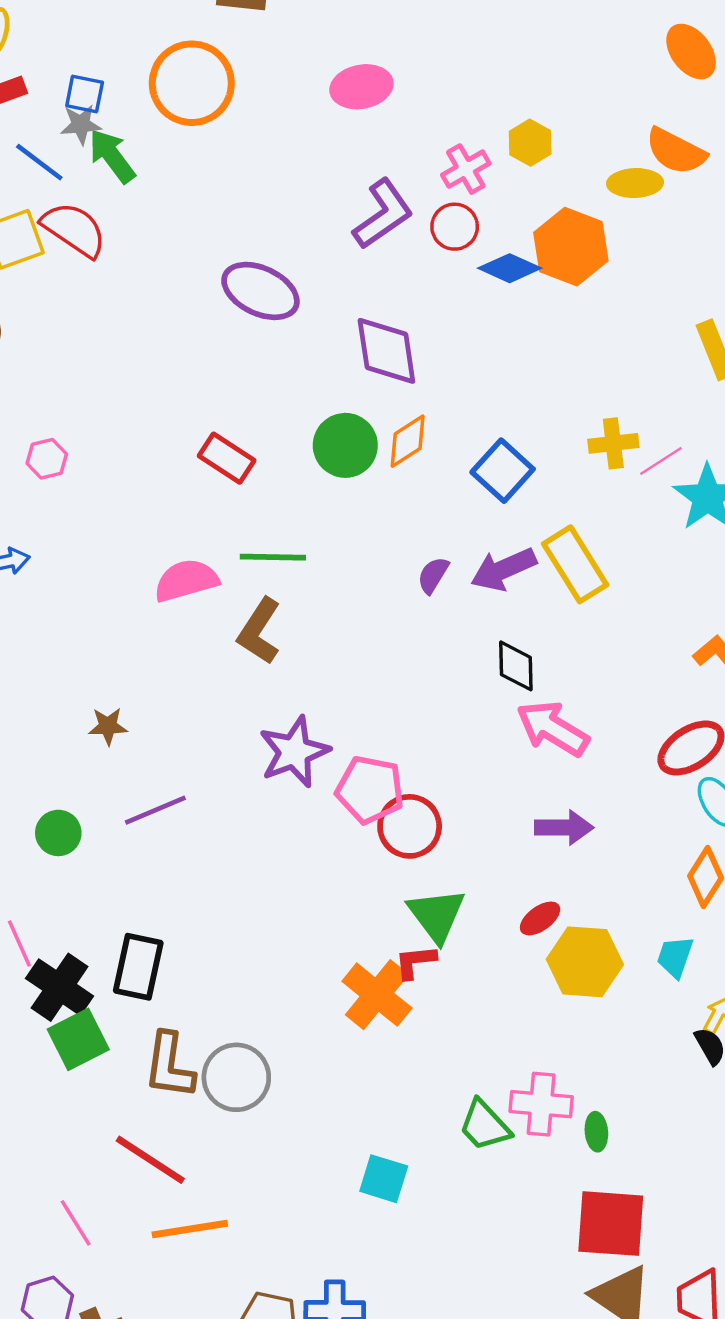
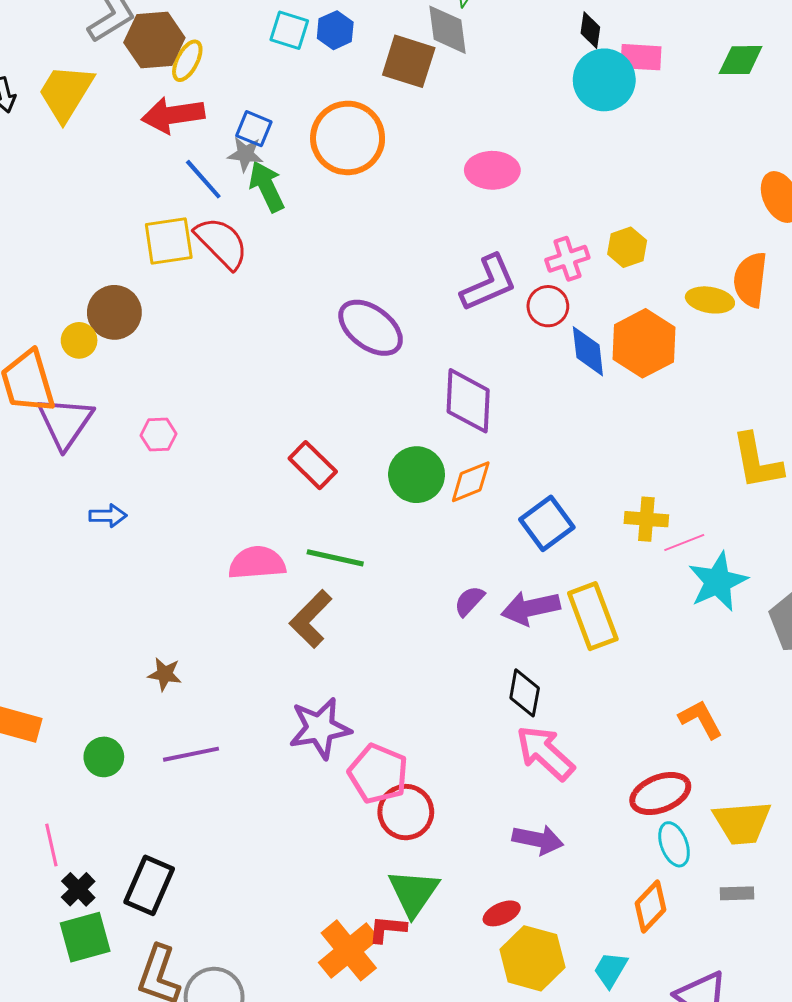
orange semicircle: (676, 151) -> (750, 280), turned 58
blue diamond: (510, 268) -> (588, 351), turned 48
black cross: (60, 987) -> (78, 889), size x0.6

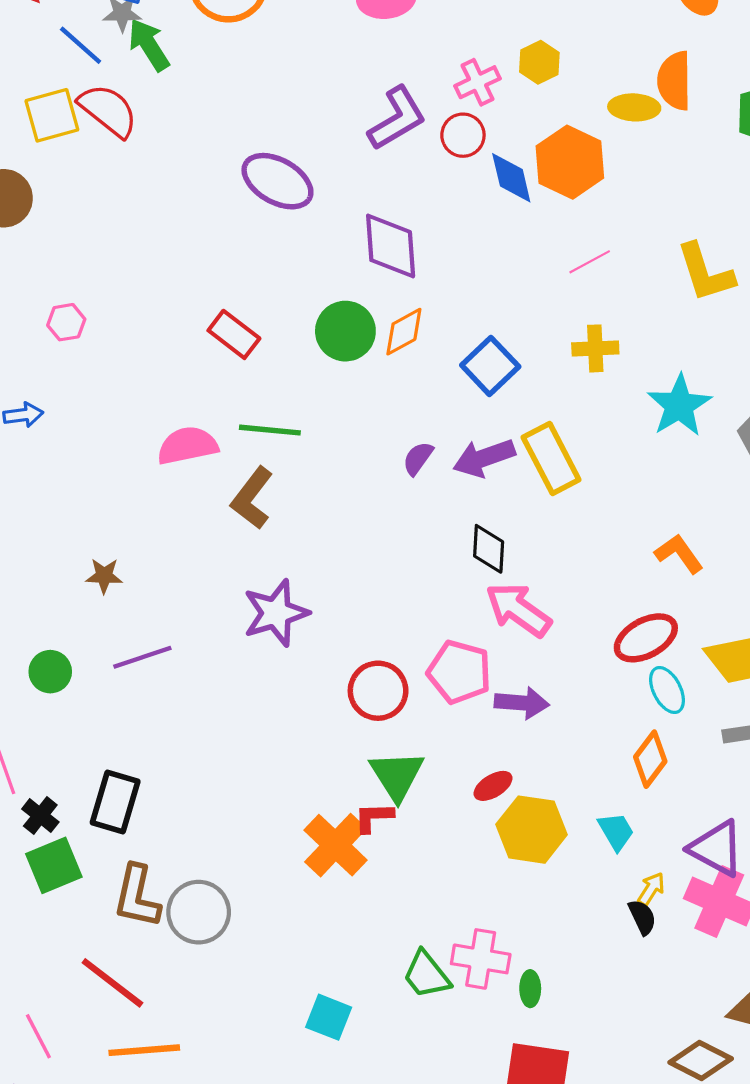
pink line: (684, 543) -> (590, 262), moved
pink pentagon: (378, 774) -> (459, 672), moved
cyan trapezoid: (611, 970) -> (616, 831), turned 126

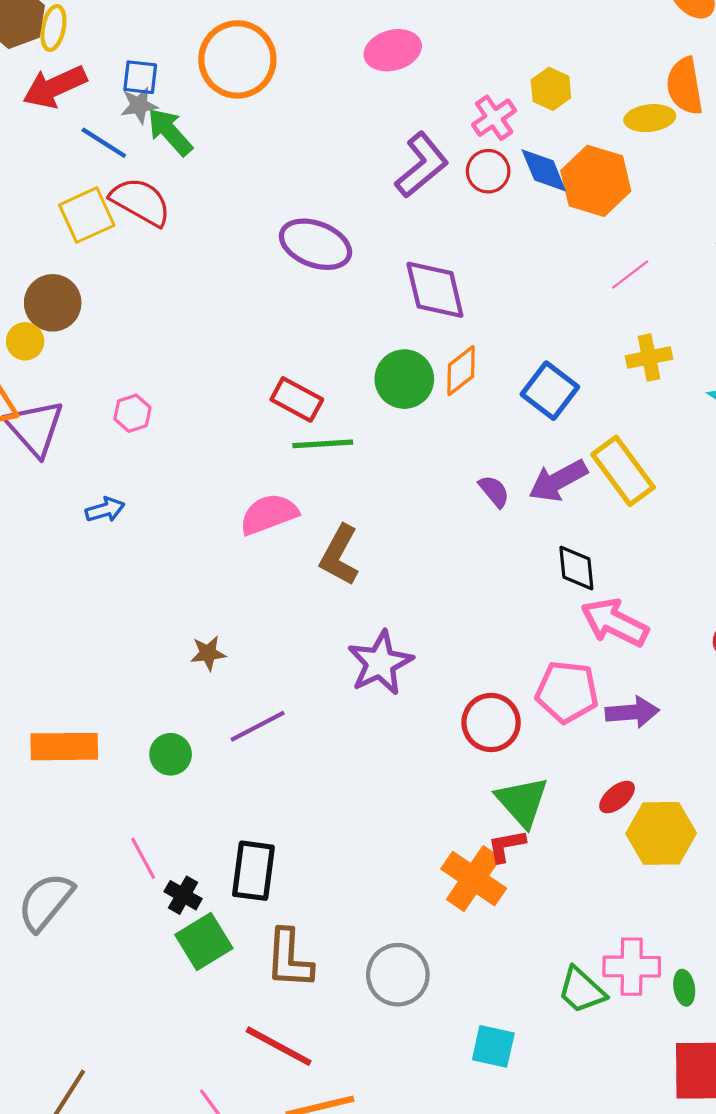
blue diamond: (511, 178) -> (544, 170), moved
green line: (270, 430) -> (323, 444), moved
purple semicircle: (418, 458) -> (494, 491), turned 114
gray circle: (199, 912) -> (398, 975), moved

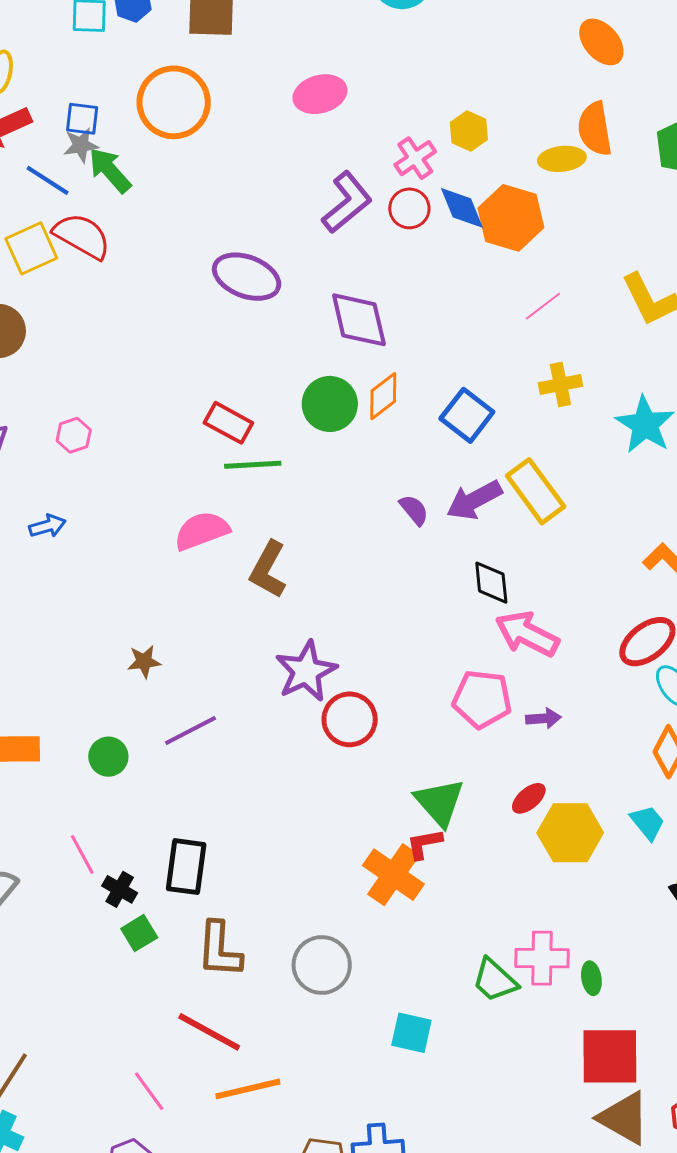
purple arrow: (632, 712) -> (543, 718), size x0.7
red circle: (491, 722) -> (350, 719), moved
green square: (204, 941) -> (139, 933), size x0.7

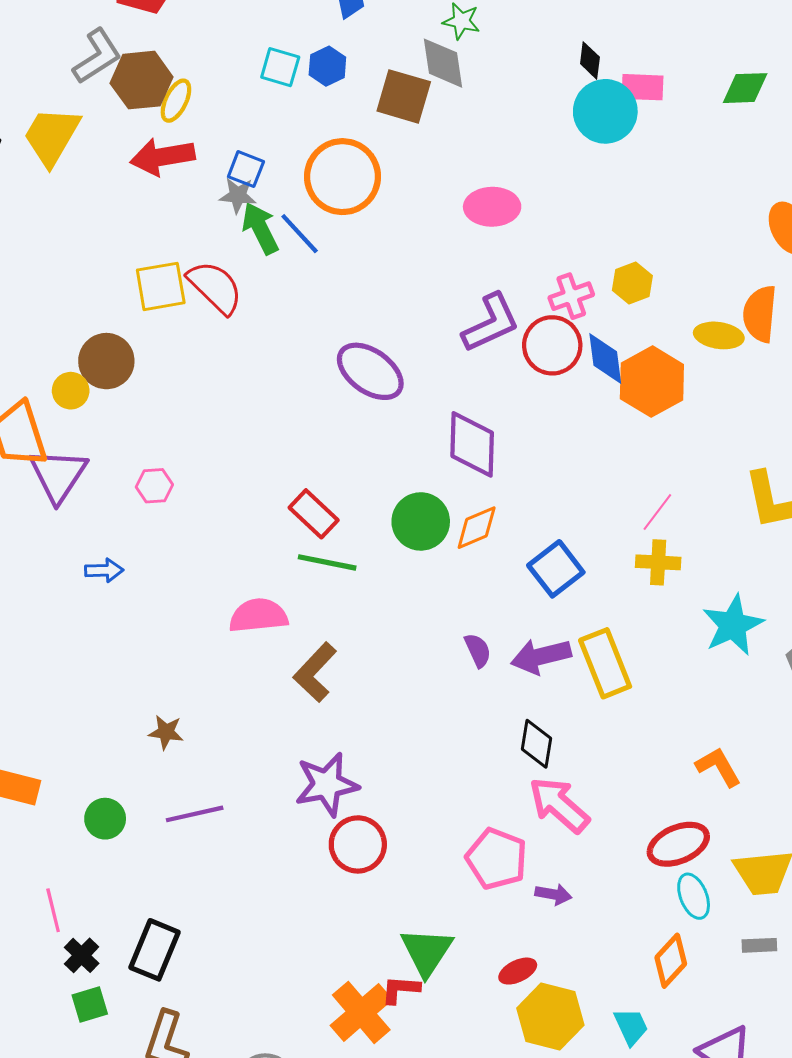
blue line: (48, 180) -> (300, 234), moved
red circle: (409, 208) -> (552, 345), size x1.4
pink line: (543, 306) -> (657, 512), moved, turned -30

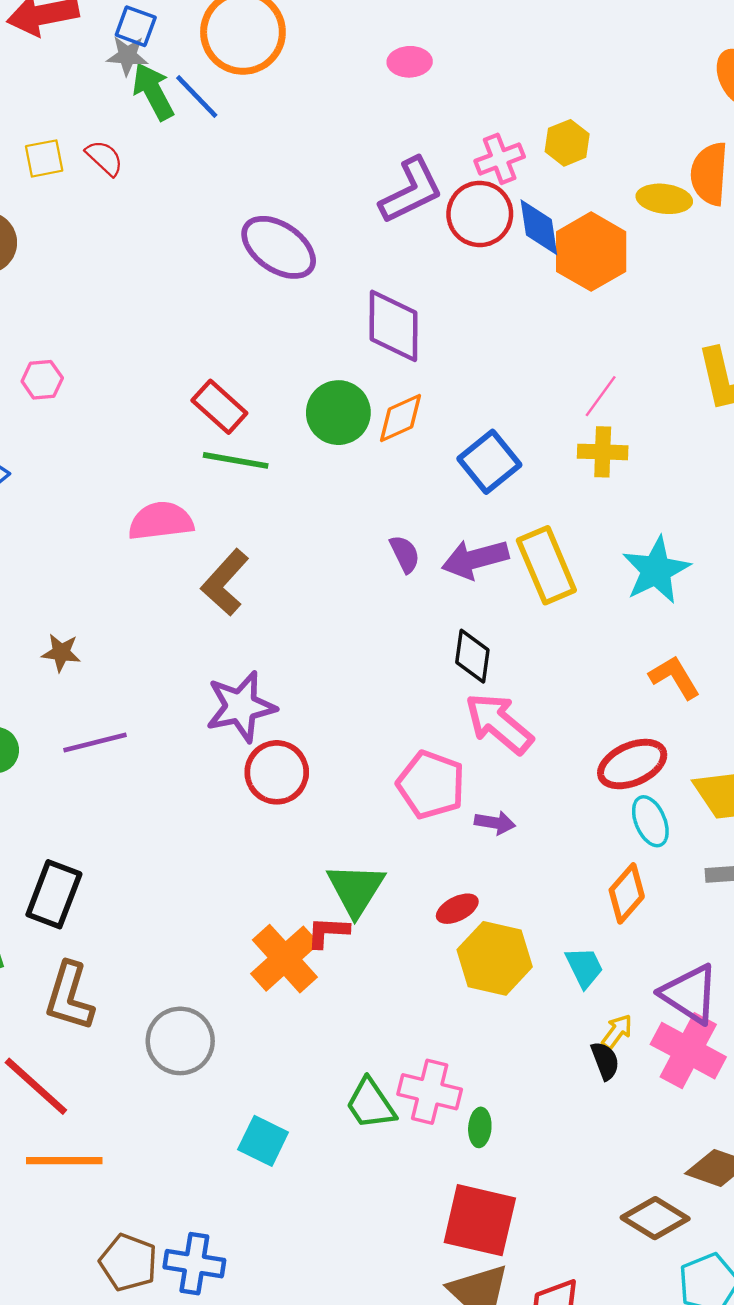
pink ellipse: (492, 207) -> (410, 62), size x0.7
yellow square: (161, 286) -> (44, 158), size x0.7
red semicircle: (215, 287) -> (104, 158), size x0.6
cyan star: (733, 625) -> (656, 570), moved

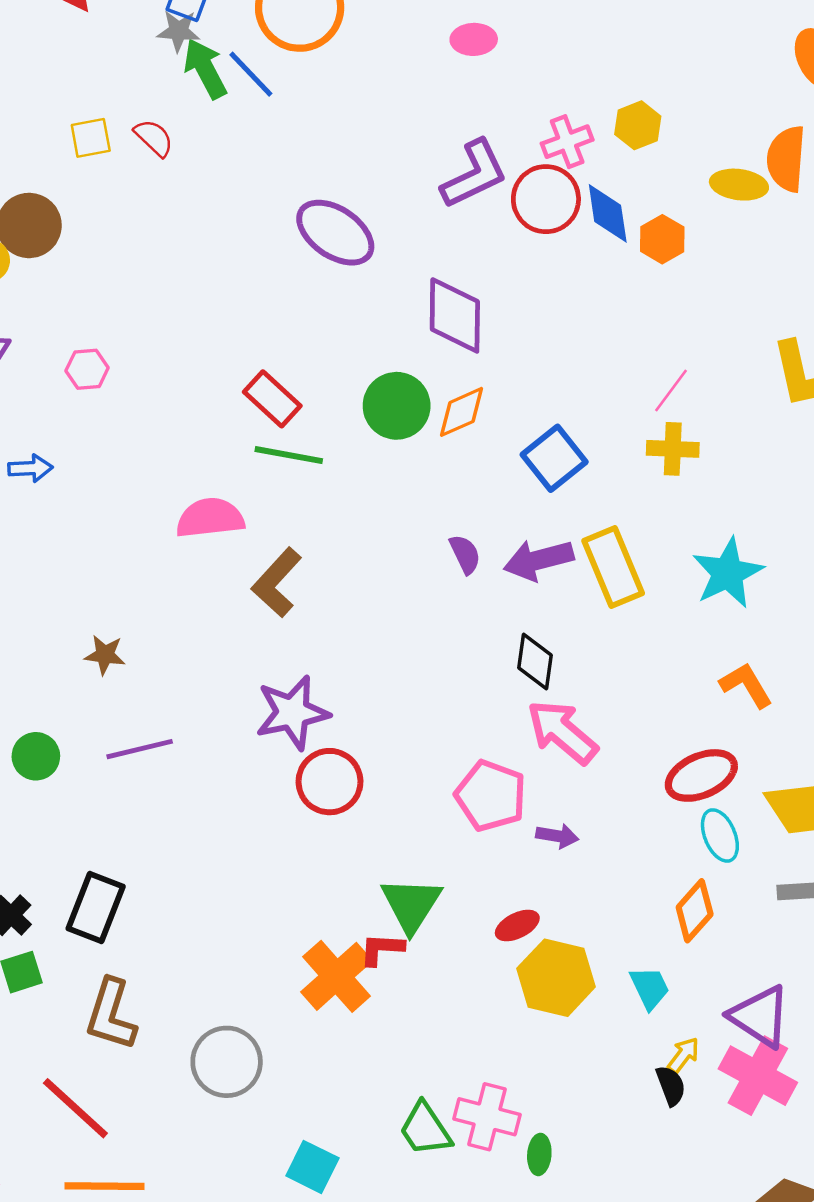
orange hexagon: (591, 252) -> (662, 239), size x0.6

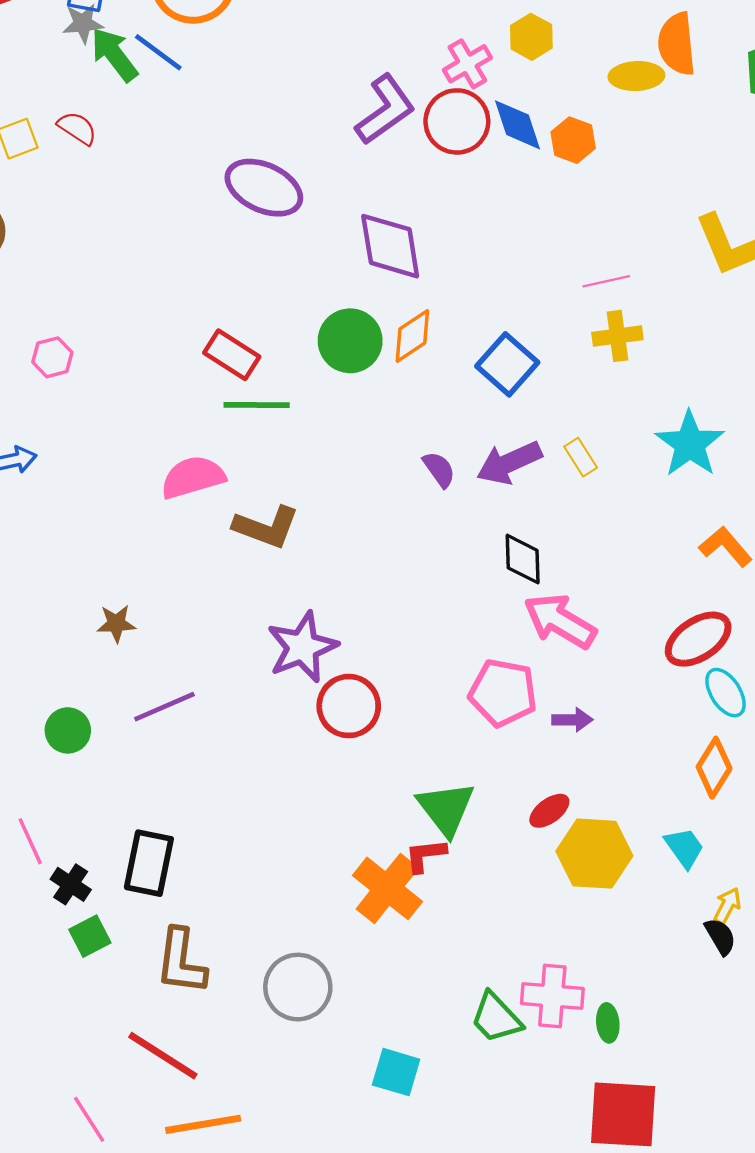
pink line: (671, 390) -> (606, 281), turned 51
yellow rectangle: (613, 567) -> (581, 457), size x0.5
brown L-shape: (277, 582) -> (266, 527), turned -102

